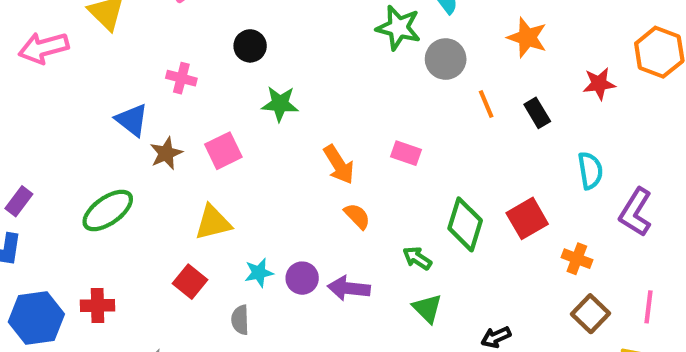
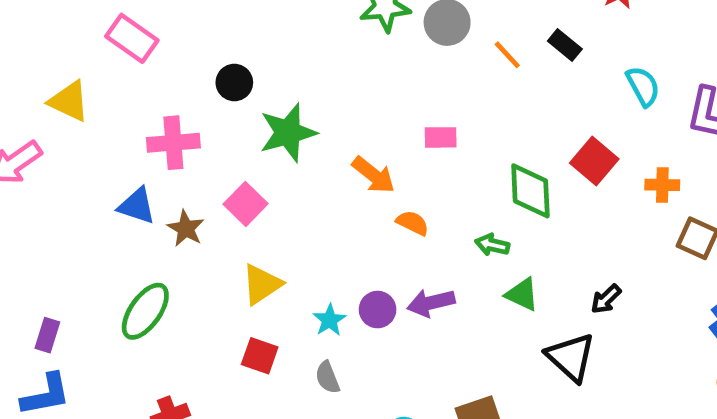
pink cross: (181, 78) -> (173, 143), size x1.5
green star: (280, 104) -> (288, 133), size x1.4

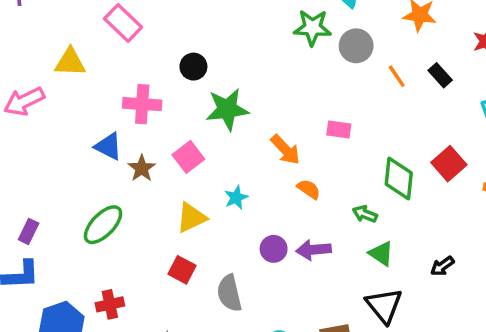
yellow triangle: (69, 101) -> (70, 62), turned -32
cyan star: (330, 320) -> (236, 198), moved
black triangle: (571, 357) -> (384, 306), moved
gray semicircle: (327, 377) -> (229, 293), size x1.5

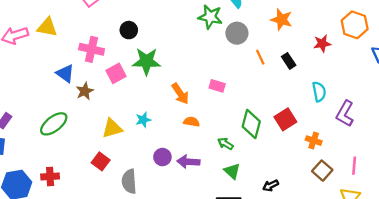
yellow triangle: (70, 62) -> (47, 27), moved
pink square: (188, 157) -> (116, 73), moved
orange semicircle: (309, 189) -> (191, 122), turned -35

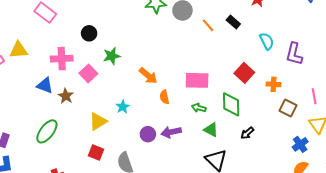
green star: (146, 61) -> (112, 56), size x0.7
pink rectangle: (217, 86) -> (197, 80), moved, size x1.6
orange semicircle: (191, 122) -> (164, 97), turned -96
green diamond: (251, 124) -> (231, 104), moved

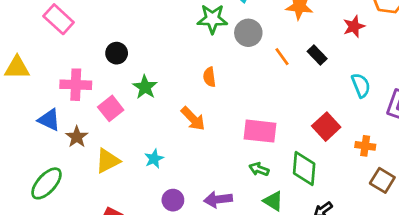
green star: (112, 56) -> (145, 87), turned -30
orange semicircle: (164, 97) -> (209, 77), moved
yellow triangle: (98, 121) -> (108, 161), moved
purple circle: (148, 134) -> (173, 200), moved

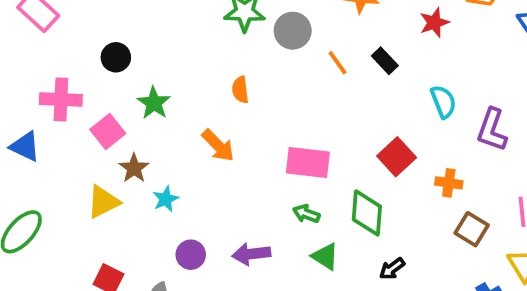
brown star: (77, 137) -> (134, 168), moved

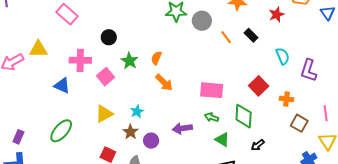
orange semicircle: (240, 90) -> (156, 58), moved, turned 32
brown star: (134, 168) -> (130, 132), moved
purple arrow: (251, 254) -> (182, 128), moved

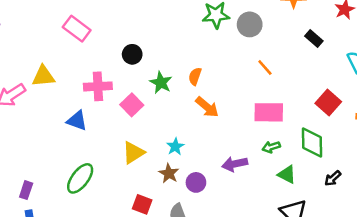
orange line: (226, 37) -> (265, 68), moved
green arrow: (212, 117) -> (271, 147), turned -32

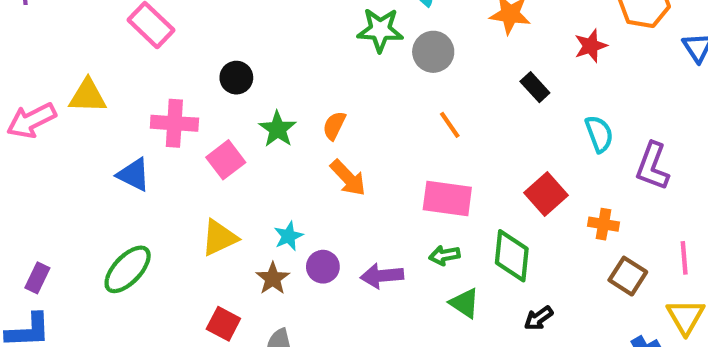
purple circle: (196, 182) -> (323, 267), moved

